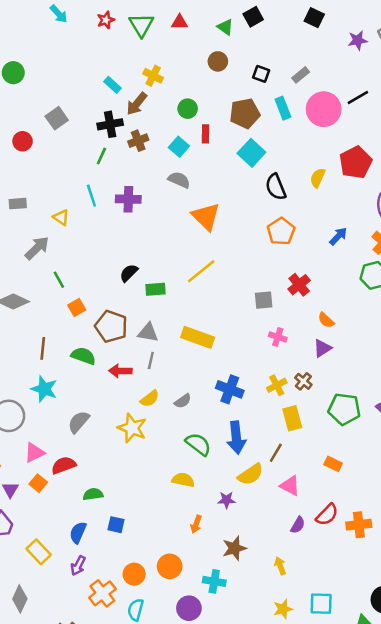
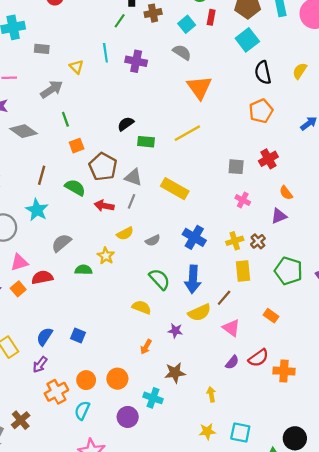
yellow star: (132, 428) -> (106, 256), size x0.7
green semicircle: (93, 494) -> (83, 270), moved

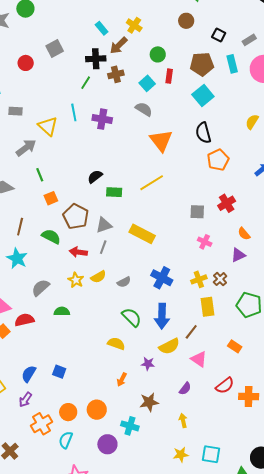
yellow triangle: (76, 67) -> (48, 126), size x1.5
black semicircle: (263, 73) -> (203, 133), moved
gray triangle: (133, 177) -> (104, 225), turned -36
yellow star: (106, 256) -> (76, 280), moved
purple semicircle: (232, 362) -> (185, 389), moved

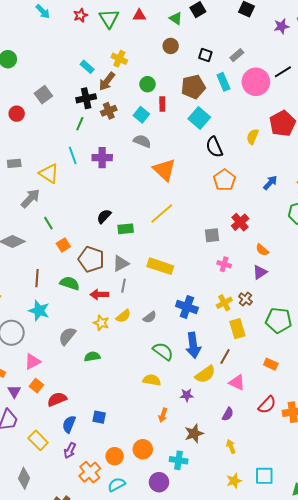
black semicircle: (203, 133) -> (214, 147), moved
red semicircle: (24, 320) -> (57, 399), moved
cyan semicircle: (66, 440) -> (116, 485), turned 48

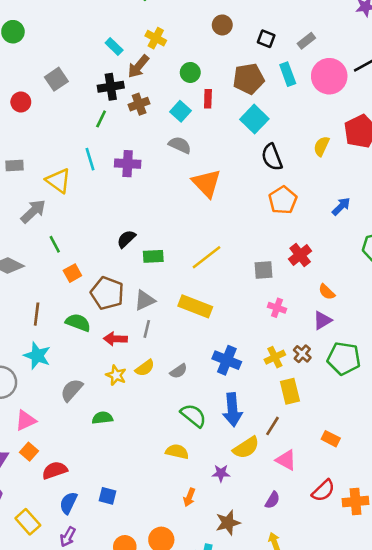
yellow line: (162, 213) -> (206, 257), moved
green pentagon: (279, 320) -> (344, 358), moved

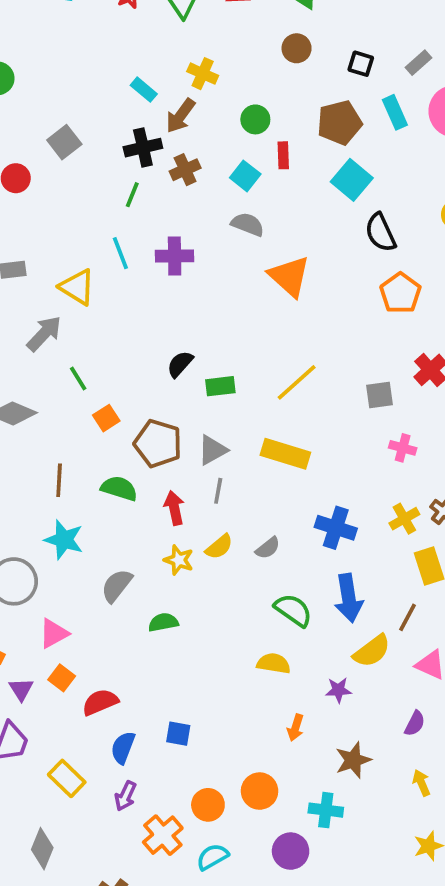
red arrow: (115, 339) -> (174, 508), turned 80

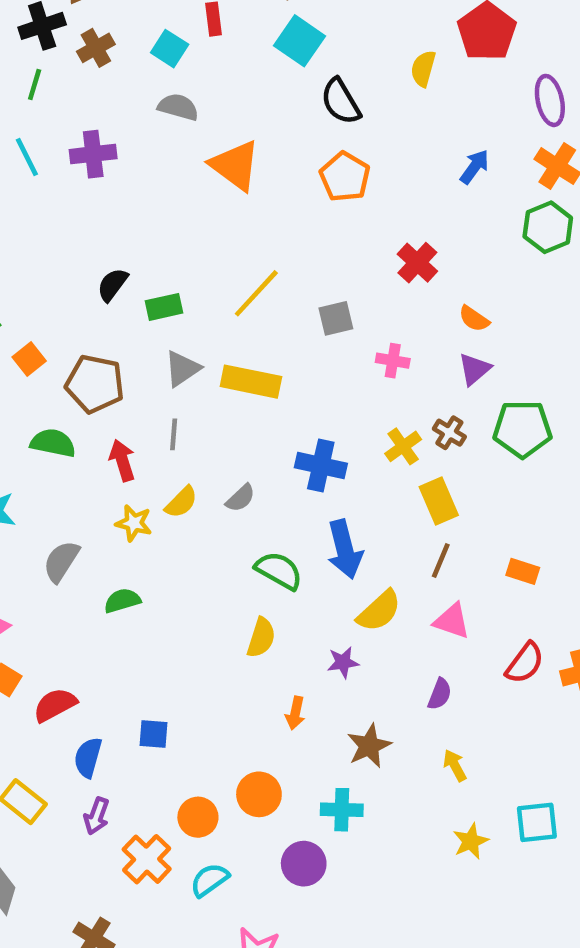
orange pentagon: (400, 293) -> (345, 177), moved
gray square: (379, 395) -> (336, 318), moved
gray triangle: (212, 450) -> (182, 369), moved
brown line: (407, 617) -> (441, 560), moved
yellow semicircle: (274, 663) -> (261, 638), turned 104

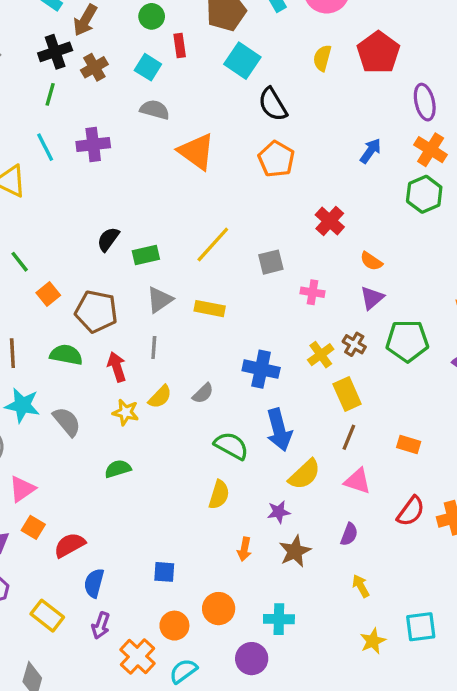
yellow semicircle: (423, 69) -> (322, 58), moved
yellow rectangle: (251, 382) -> (210, 309), size x0.7
gray semicircle: (61, 561) -> (67, 422), moved, turned 108
blue square: (153, 734) -> (164, 572), moved
brown star: (369, 746) -> (295, 551), moved

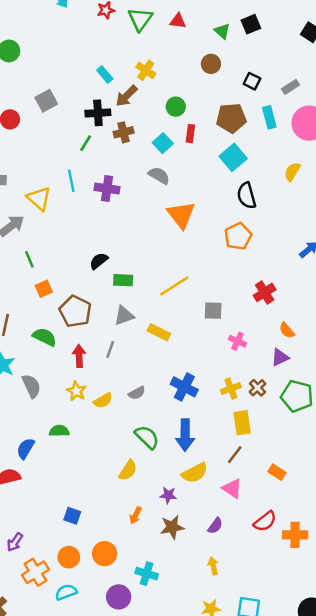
yellow semicircle: (160, 397) -> (103, 400), moved
blue semicircle: (94, 583) -> (26, 449), moved

